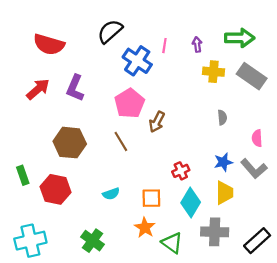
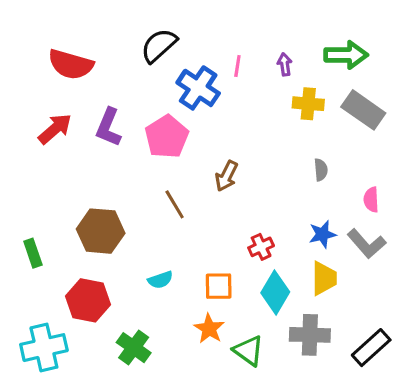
pink pentagon: (130, 103) -> (167, 137), moved
brown hexagon: (70, 143) -> (101, 231), moved
red hexagon: (55, 189) -> (88, 300), moved

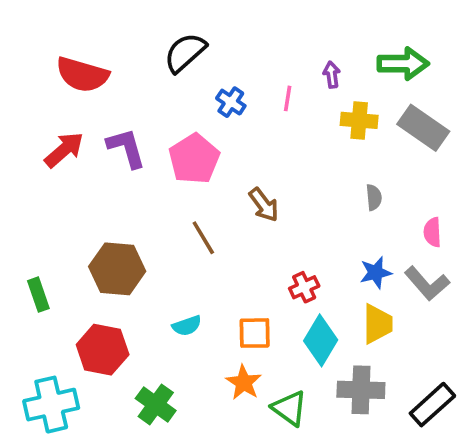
pink line: (237, 66) -> (288, 98), moved
blue cross: (198, 88) -> (231, 102), size x0.6
purple L-shape: (108, 127) -> (126, 148), turned 141
brown arrow: (226, 176) -> (264, 205), turned -64

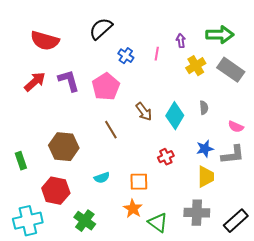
yellow cross: (359, 120) -> (196, 66), turned -36
pink semicircle: (432, 232) -> (236, 127), turned -63
gray L-shape: (427, 284) -> (233, 155), turned -55
cyan diamond: (321, 340) -> (175, 116), moved

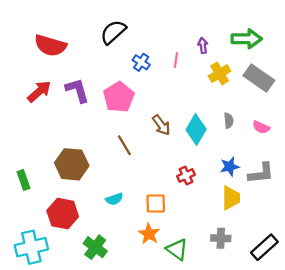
pink semicircle: (236, 127) -> (261, 127), moved
gray cross: (197, 213) -> (221, 238), size x0.7

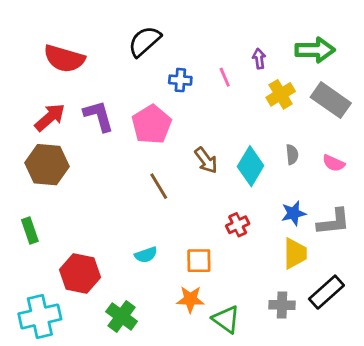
pink line: (176, 60) -> (225, 77), turned -32
blue cross: (141, 62) -> (180, 80), turned -30
brown hexagon: (72, 164) -> (47, 165), moved
orange star: (149, 234) -> (190, 299), turned -30
black rectangle: (264, 247) -> (326, 292), moved

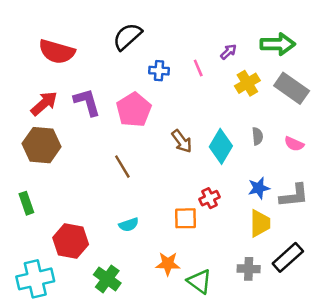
purple arrow: (259, 59) -> (228, 52), turned 54
brown line: (159, 186) -> (122, 167), moved
orange square: (199, 261) -> (186, 218), moved

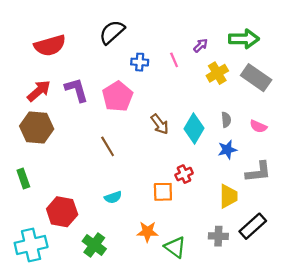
red semicircle: (57, 52) -> (50, 45), turned -32
blue star: (259, 188) -> (227, 150), moved

